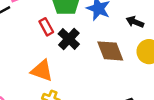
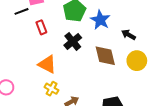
red rectangle: (46, 27) -> (41, 27), moved

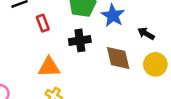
black cross: (73, 41) -> (80, 40), turned 30
orange triangle: (47, 64) -> (49, 67), turned -30

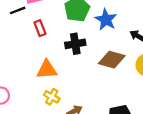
brown diamond: (118, 58) -> (112, 60), turned -60

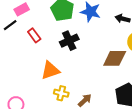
brown diamond: (112, 60) -> (115, 58), moved

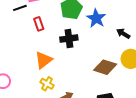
orange triangle: (50, 70) -> (43, 60), turned -36

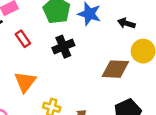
orange triangle: (43, 60) -> (25, 82), moved

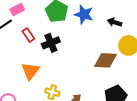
black cross: (63, 47) -> (51, 43), moved

